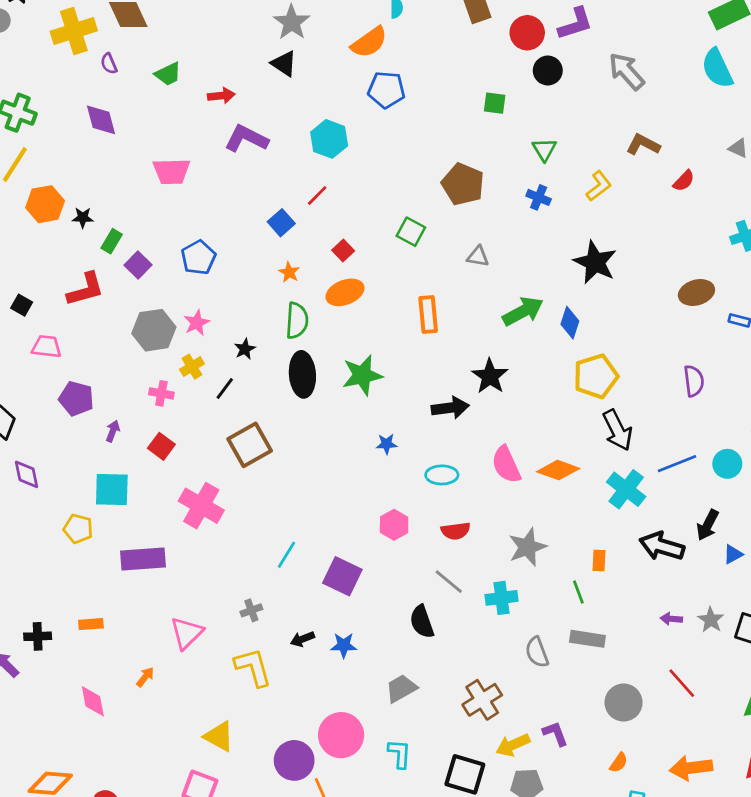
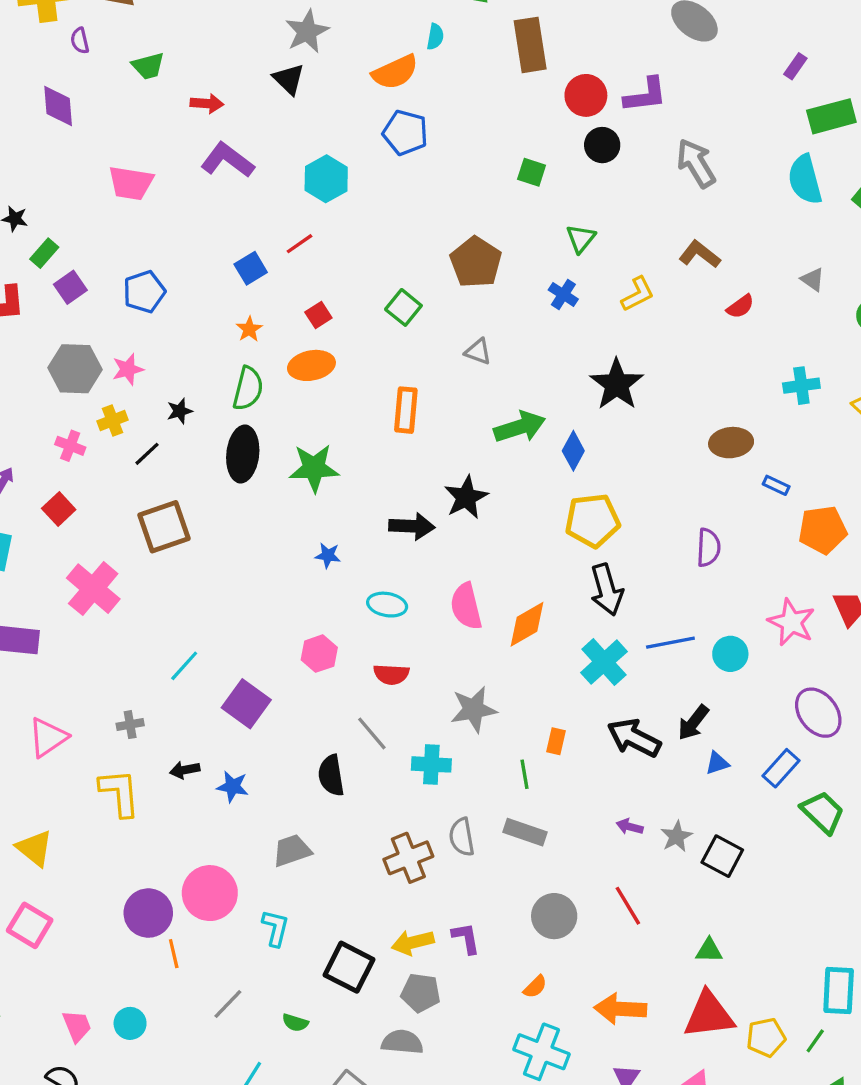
orange diamond: (558, 470) -> (527, 624), turned -60
brown cross: (482, 700) -> (408, 858), moved
yellow triangle: (219, 736) -> (35, 848), moved

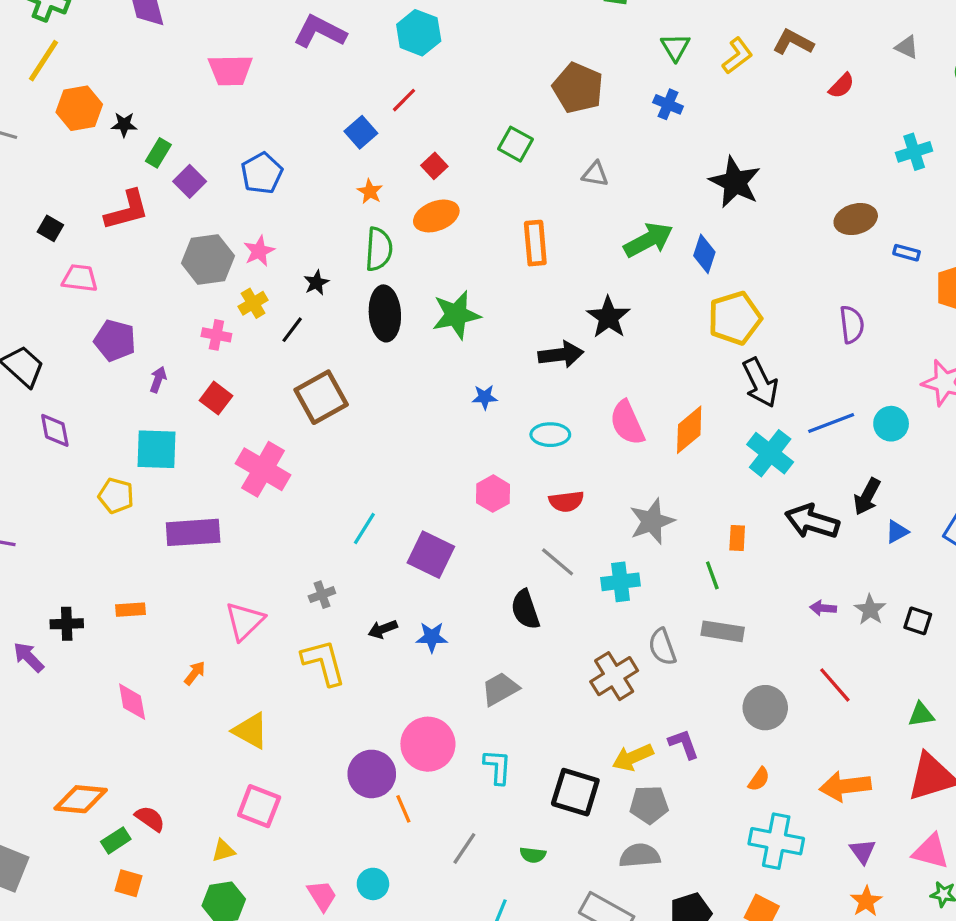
yellow L-shape: (638, 294) -> (737, 56), moved
black square: (722, 856) -> (918, 621), size x0.7

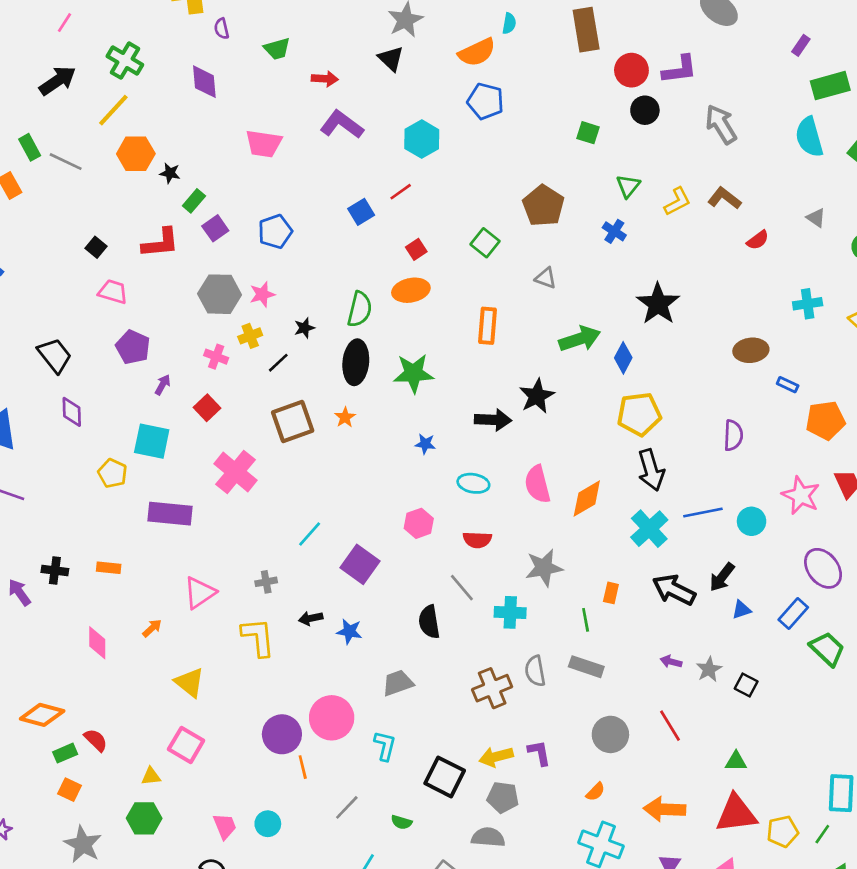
orange star: (370, 192) -> (345, 417), moved

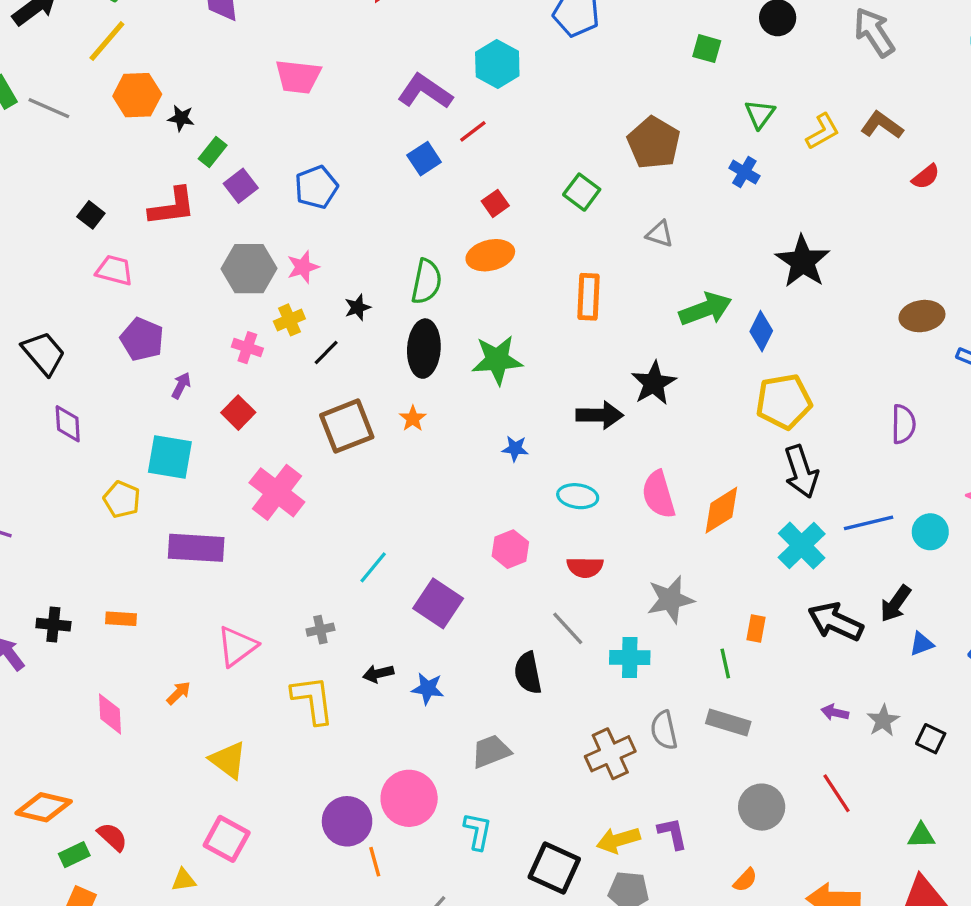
purple L-shape: (342, 125) -> (425, 91), moved

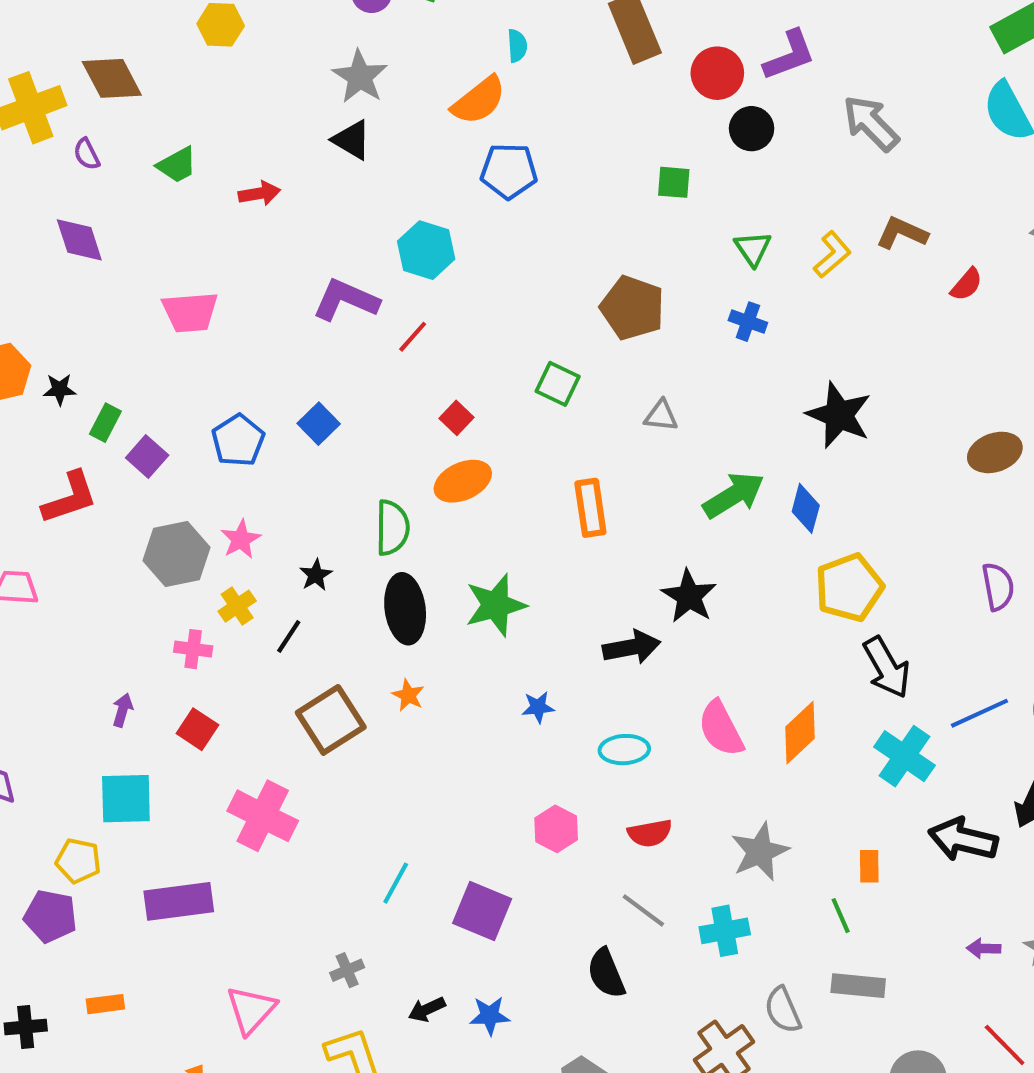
blue square: (424, 159) -> (319, 424), moved
purple pentagon: (142, 339) -> (50, 916), moved

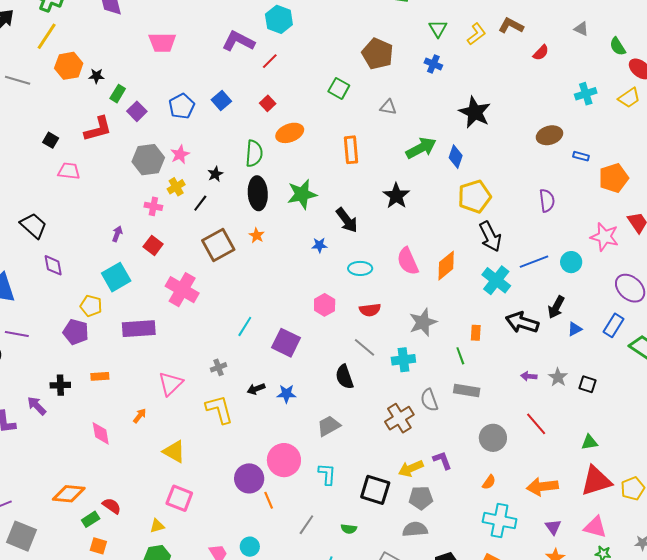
red square: (457, 418) -> (268, 103), moved
black arrow: (632, 647) -> (347, 220), moved, turned 60
cyan square: (126, 799) -> (116, 277), turned -32

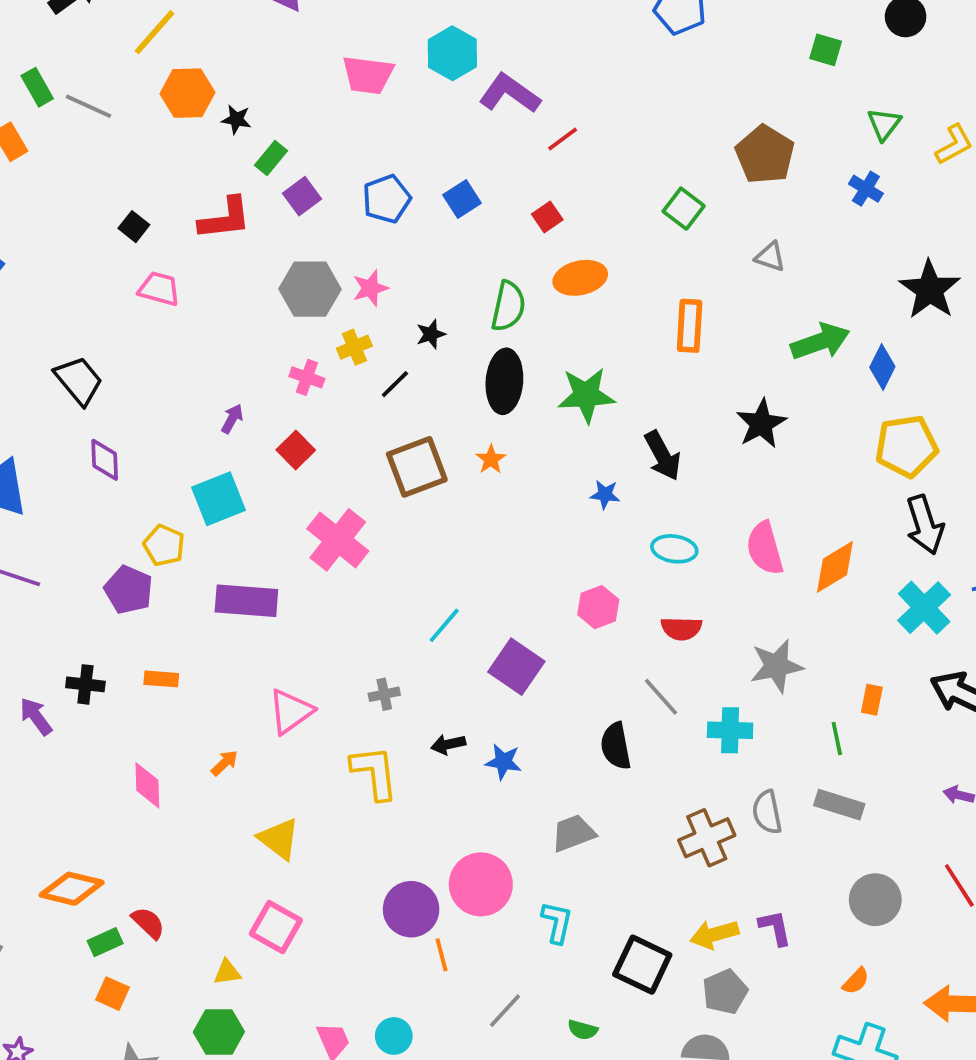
cyan hexagon: (279, 19) -> (452, 53), moved
gray pentagon: (421, 498) -> (725, 992), turned -30

